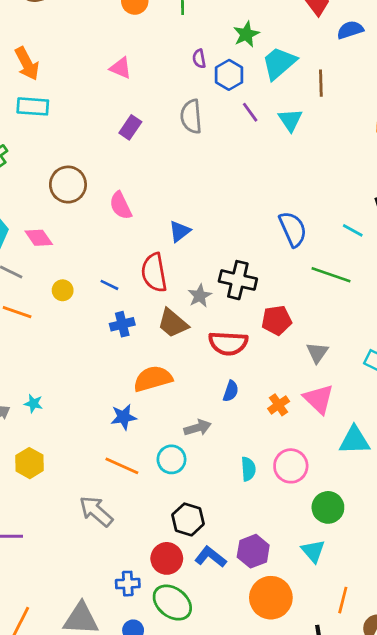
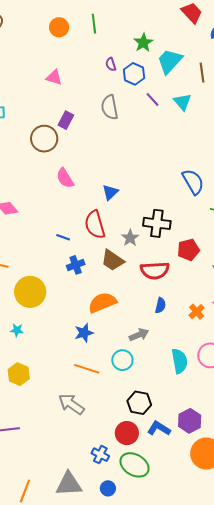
brown circle: (68, 185) -> (44, 139), moved
yellow circle: (63, 290) -> (30, 292), moved, size x2.0
cyan semicircle: (248, 469) -> (179, 361), size x1.4
blue cross: (128, 584) -> (100, 455), turned 36

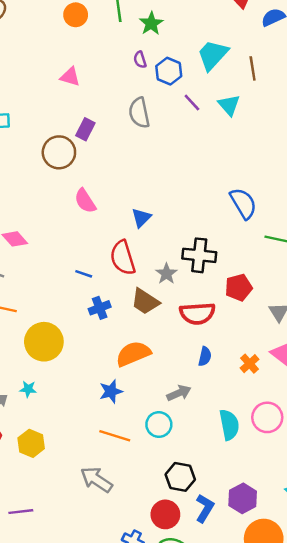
green star: (143, 43) -> (151, 24), moved
blue L-shape: (159, 428) -> (205, 508), turned 90

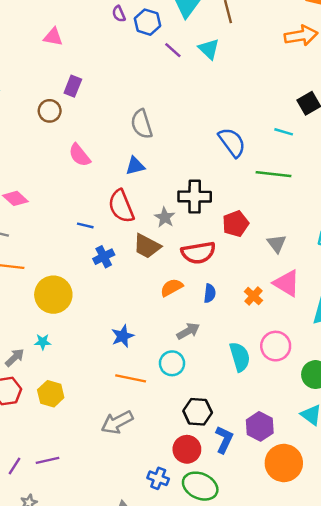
gray semicircle: (139, 113) -> (142, 124), moved
brown circle: (59, 152) -> (50, 111), size x0.7
blue triangle: (141, 218) -> (135, 166), turned 36
orange semicircle: (133, 354) -> (172, 287), moved, size x0.7
gray arrow: (96, 480) -> (117, 422), turned -56

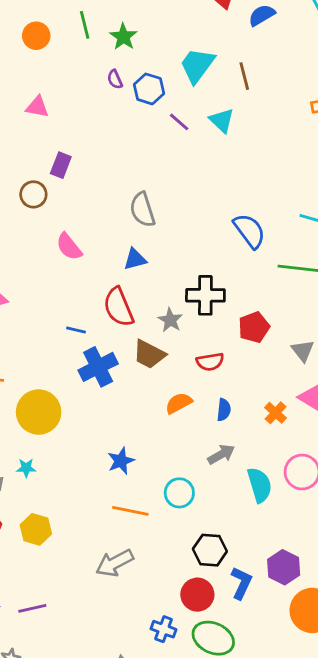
red semicircle: (198, 253) -> (210, 362), size x0.7
blue cross: (104, 257) -> (98, 367), size x1.5
gray arrow: (188, 331) -> (221, 454), moved

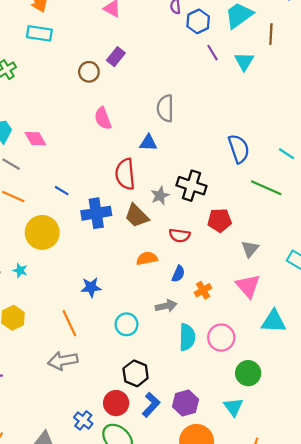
blue line: (76, 330) -> (62, 191), moved
orange cross: (276, 413) -> (203, 290), moved
orange line: (130, 511) -> (69, 323), moved, turned 36

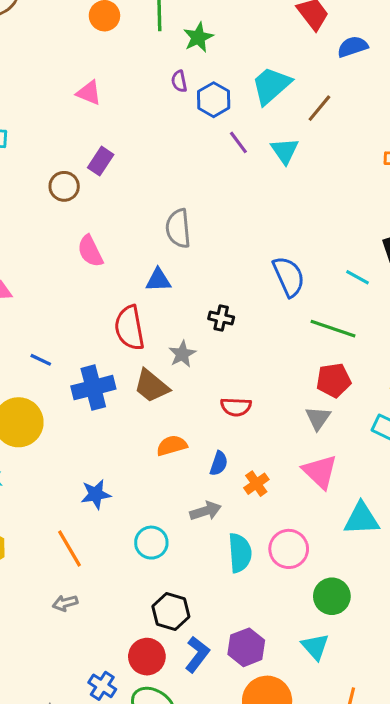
brown line: (271, 34) -> (319, 108), turned 42
black cross: (192, 186) -> (221, 318), moved, size x0.6
red pentagon: (220, 220) -> (334, 380), moved
red semicircle: (180, 235) -> (236, 407), moved
gray arrow: (63, 361) -> (65, 603), size x0.6

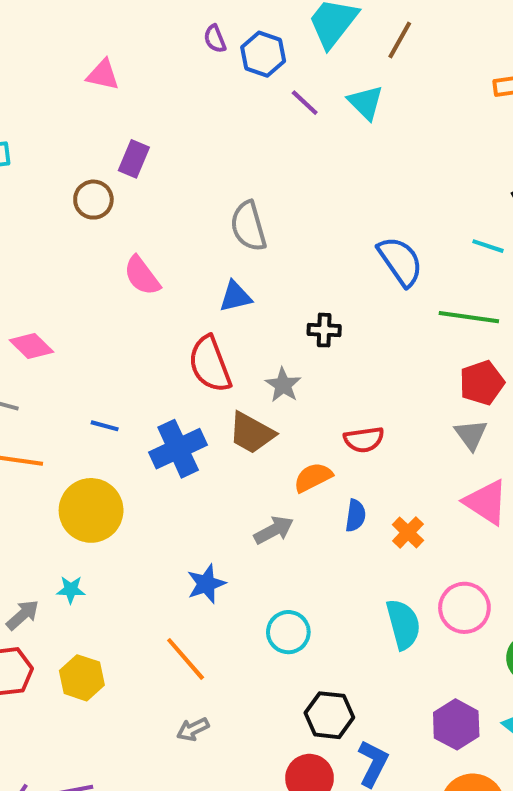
orange semicircle: (172, 446) -> (313, 477), moved
gray arrow: (206, 511) -> (274, 530), moved
purple hexagon: (246, 647) -> (456, 724), moved

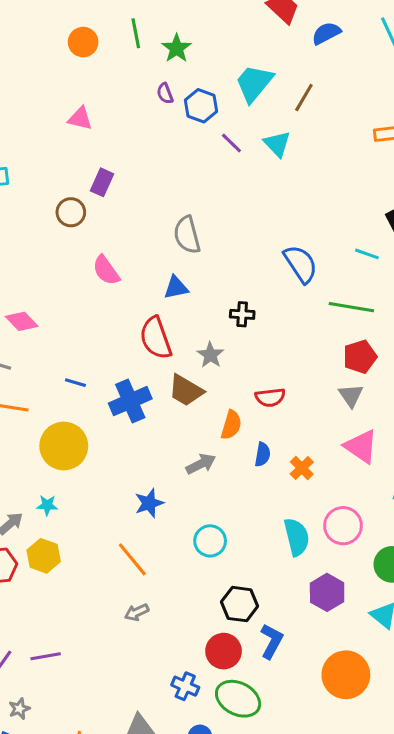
orange semicircle: (313, 477) -> (231, 425), turned 132
yellow hexagon: (82, 678) -> (44, 556), moved
purple hexagon: (456, 724) -> (327, 592), moved

